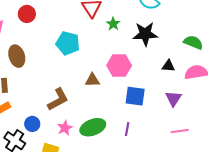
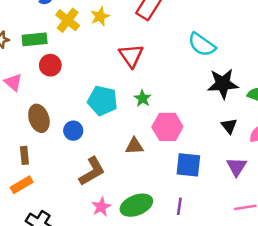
green star: (113, 24) -> (143, 98), moved
black star: (145, 34) -> (223, 84), moved
black triangle: (168, 66) -> (229, 126), turned 48
blue circle: (32, 124) -> (73, 131), moved

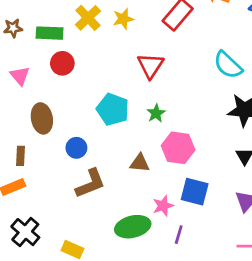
blue circle: (73, 131) -> (76, 148), moved
pink star: (101, 207) -> (163, 206), moved

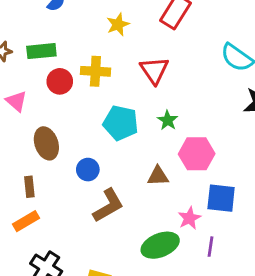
yellow cross: (88, 18) -> (95, 71), moved, turned -35

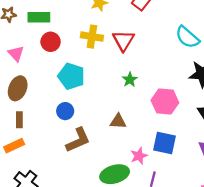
yellow cross: (95, 71) -> (92, 37), moved
cyan pentagon: (121, 123) -> (71, 76), moved
brown ellipse: (46, 143) -> (18, 88), moved, turned 35
pink hexagon: (197, 154) -> (165, 101), moved

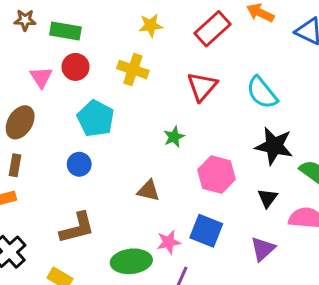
red triangle: (123, 40) -> (202, 86), moved
pink triangle: (16, 54) -> (41, 77), moved
brown L-shape: (78, 140) -> (77, 228), moved

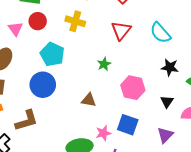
black star: (274, 146) -> (170, 67), size x0.7
blue circle: (79, 164) -> (43, 85), size x1.6
brown L-shape: (77, 228) -> (27, 120), moved

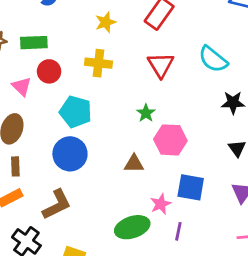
pink hexagon: (133, 88) -> (170, 140), moved

